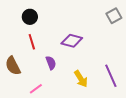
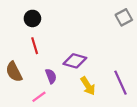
purple diamond: (72, 41) -> (75, 61), moved
purple semicircle: (51, 63) -> (51, 76), moved

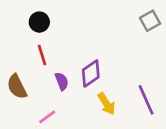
purple diamond: (75, 61) -> (91, 73), turned -50
purple semicircle: (51, 76) -> (62, 81), moved

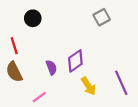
gray square: (150, 21) -> (102, 17), moved
red line: (42, 55) -> (14, 46), moved

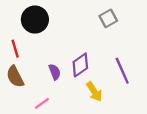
black circle: (33, 18) -> (35, 20), size x1.5
purple line: (121, 83) -> (122, 71), moved

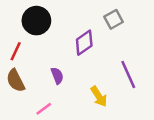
red line: (15, 49) -> (16, 51), turned 42
purple diamond: (80, 65) -> (84, 43), moved

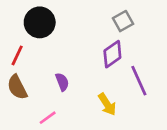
purple diamond: (84, 43) -> (112, 54), moved

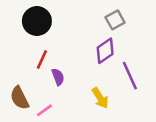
red line: (17, 55) -> (42, 59), moved
brown semicircle: (17, 87) -> (20, 98), moved

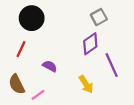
red line: (42, 59) -> (21, 49), moved
purple semicircle: (58, 77) -> (50, 66), turned -40

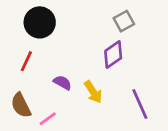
purple line: (112, 65) -> (140, 104), moved
yellow arrow: (86, 84) -> (93, 92), moved

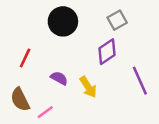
black circle: (40, 22) -> (63, 21), moved
purple line: (140, 104) -> (140, 81), moved

